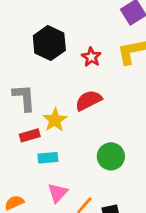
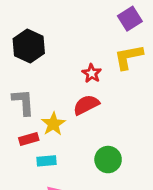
black hexagon: (49, 43) -> (29, 46), moved
red star: (91, 57) -> (92, 73), moved

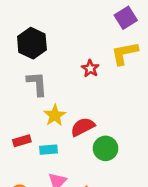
gray L-shape: (23, 102) -> (37, 84), moved
red semicircle: (86, 105) -> (83, 127), moved
red rectangle: (29, 139) -> (22, 141), moved

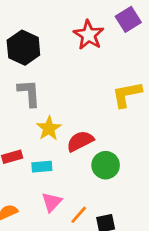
yellow L-shape: (125, 53) -> (127, 94), moved
red star: (90, 68) -> (89, 35), moved, size x1.5

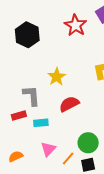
gray L-shape: (29, 93) -> (31, 96), moved
yellow star: (49, 128) -> (57, 77), moved
green circle: (106, 165) -> (88, 143), moved

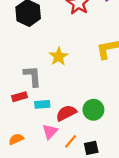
red semicircle: (69, 104) -> (66, 113), moved
green circle: (88, 143) -> (93, 110), moved

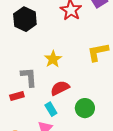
cyan rectangle: (42, 104) -> (51, 109), moved, turned 64
red semicircle: (66, 113) -> (60, 88), moved

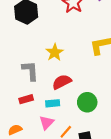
red rectangle: (17, 96) -> (26, 99), moved
cyan rectangle: (51, 109) -> (53, 103), turned -64

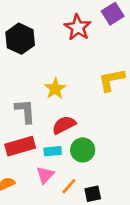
red rectangle: (26, 99) -> (20, 146), size x1.6
green circle: (87, 102) -> (83, 150), moved

